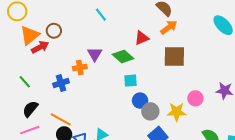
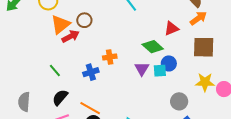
purple triangle: (95, 54) -> (142, 69), moved
blue circle: (140, 101) -> (169, 63), moved
yellow star: (177, 112) -> (205, 82), moved

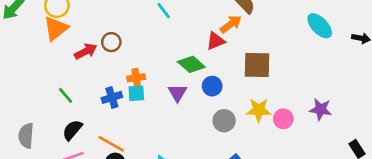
orange arrow: (198, 18) -> (231, 24), moved
brown circle: (84, 20) -> (111, 42), moved
orange triangle: (60, 24) -> (56, 29), moved
cyan square: (160, 71) -> (136, 93), moved
gray circle: (179, 101) -> (224, 121), moved

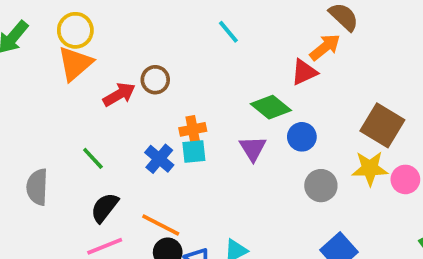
brown square: (257, 65) -> (382, 125), moved, turned 32
blue cross: (112, 97) -> (159, 159), turned -30
gray semicircle: (26, 136) -> (37, 187), moved

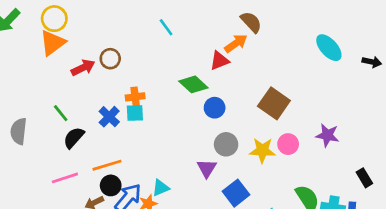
purple triangle: (253, 148) -> (207, 168), moved
yellow star: (370, 168) -> (262, 150), moved
black semicircle: (105, 208) -> (74, 138), moved
orange line: (161, 225) -> (107, 165), turned -48

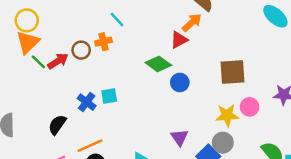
cyan line: (166, 27) -> (117, 19), moved
orange cross: (135, 97) -> (103, 42), moved
brown square: (274, 103) -> (232, 72), turned -32
green line: (61, 113) -> (38, 62), moved
gray circle: (226, 144) -> (223, 143), moved

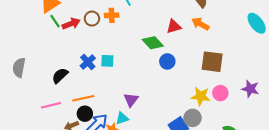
orange arrow: (192, 23) -> (200, 24), moved, turned -120
purple triangle: (179, 137) -> (131, 100), moved

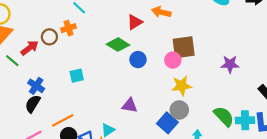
green line: (55, 21) -> (12, 61), moved
blue cross: (88, 62) -> (36, 86), moved
pink circle: (220, 93) -> (173, 60), moved
purple triangle: (131, 100) -> (130, 106), moved, turned -42

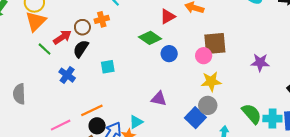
black semicircle: (33, 104) -> (81, 49), moved

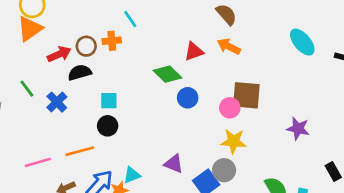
green line: (45, 49) -> (27, 89), moved
black semicircle: (81, 49) -> (80, 72), turned 30
purple triangle: (159, 99) -> (174, 164), moved
black circle: (97, 126) -> (108, 126), moved

